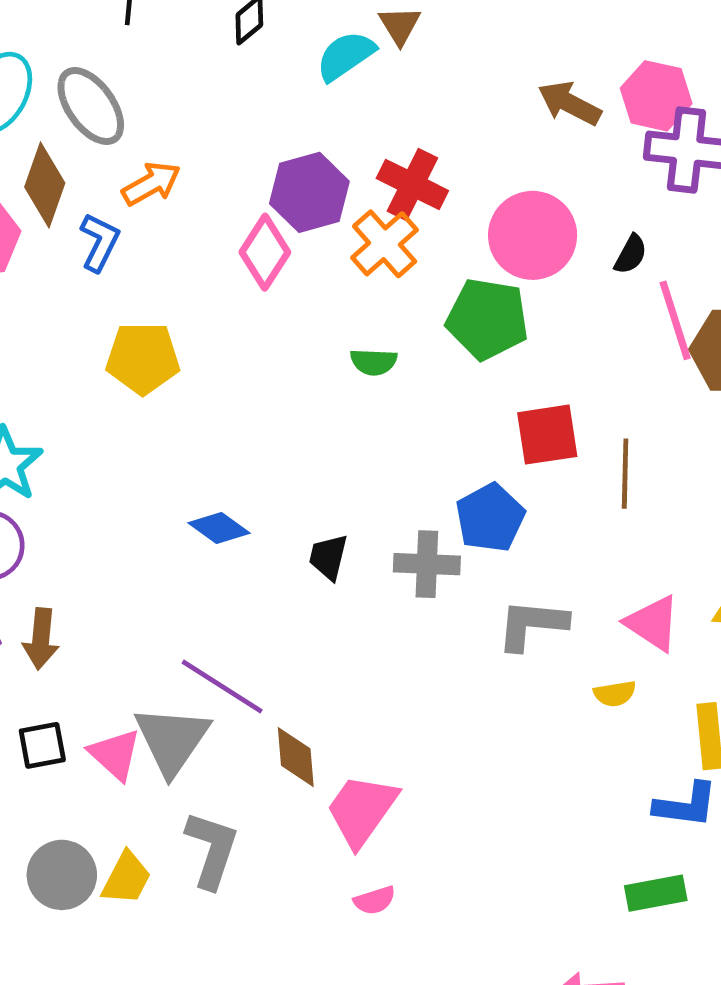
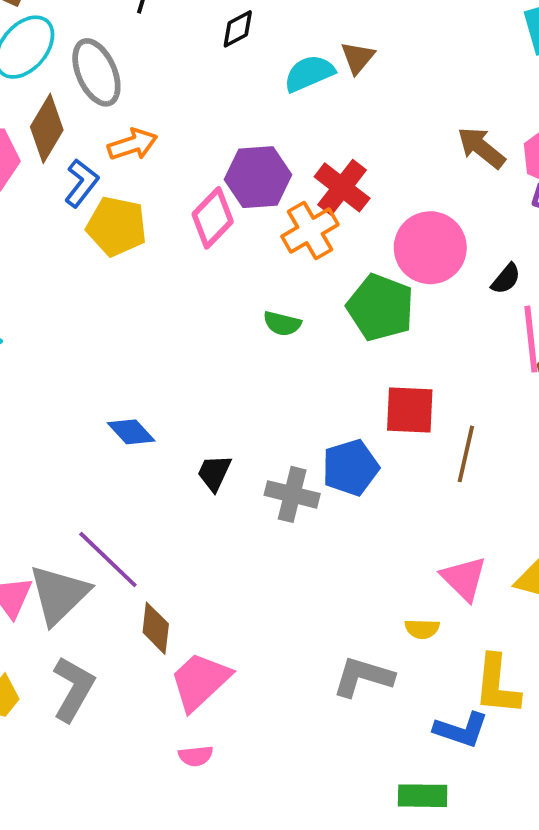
yellow pentagon: (143, 358) -> (117, 226), moved
gray L-shape: (532, 625) -> (363, 677), moved

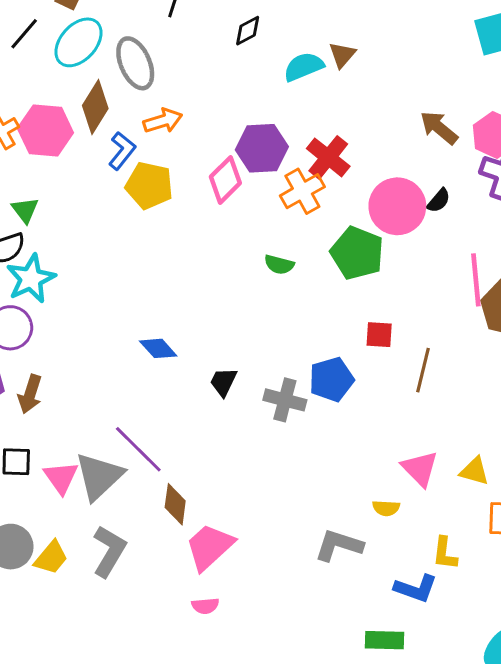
black semicircle: (506, 279) -> (439, 201), moved
red square: (410, 410) -> (379, 335), size x0.7
yellow L-shape: (497, 685) -> (445, 553), size x0.7

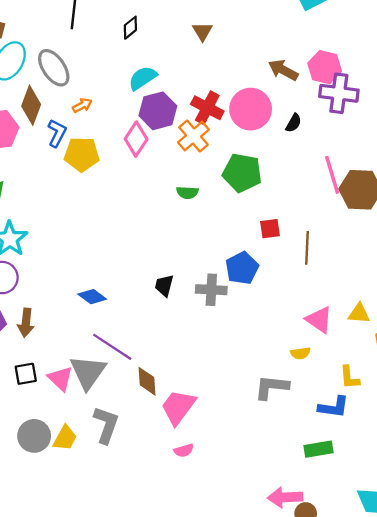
cyan semicircle: (304, 67) -> (143, 78), moved
orange arrow: (163, 121) -> (82, 105), size x0.7
pink circle: (397, 206) -> (251, 109), moved
blue diamond: (158, 348) -> (92, 297), moved

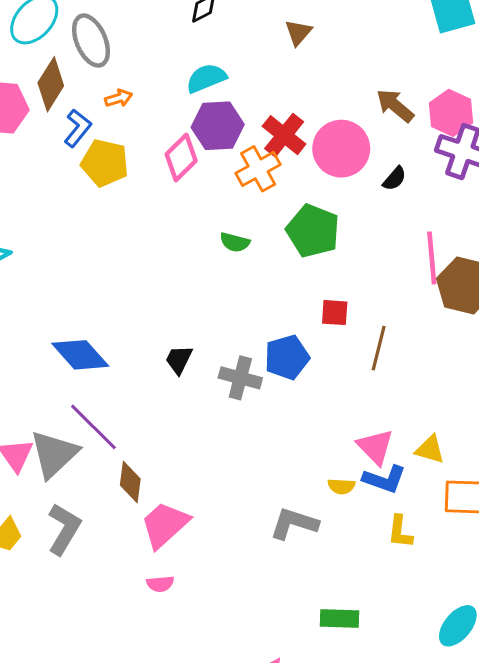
blue diamond: (92, 297) -> (80, 355), size x1.5
blue L-shape: (334, 407) -> (384, 479), moved

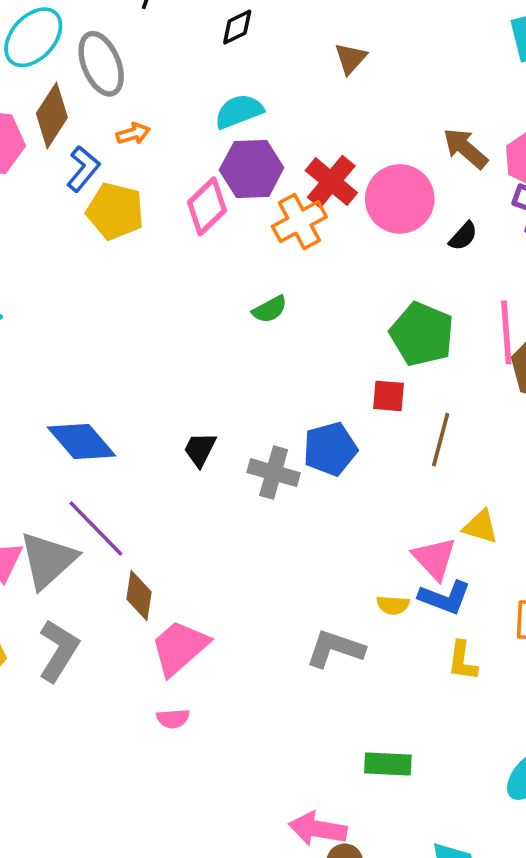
green pentagon: (313, 231) -> (422, 334), moved
green semicircle: (235, 242) -> (270, 309), turned -44
yellow triangle: (430, 450) -> (481, 527), moved

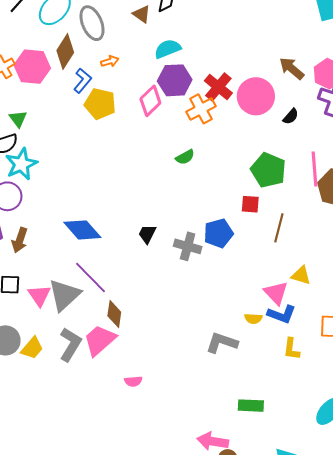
brown triangle: (350, 58) -> (142, 14), moved, turned -36
pink trapezoid: (180, 648) -> (100, 340), moved

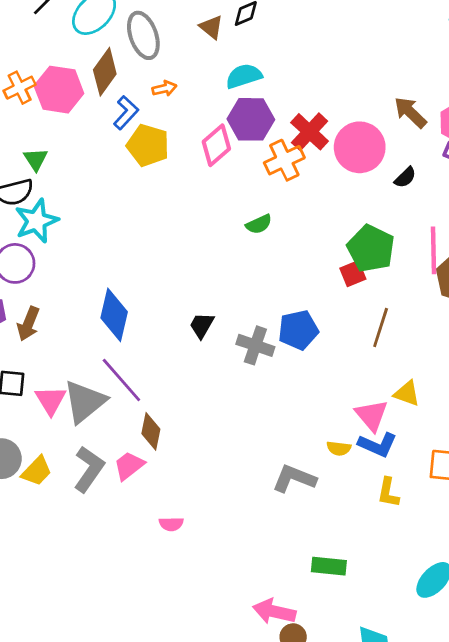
red square: (250, 204) -> (353, 274), moved, turned -30
blue diamond: (82, 230) -> (114, 315), turned 51
pink trapezoid: (100, 340) -> (129, 466), size x0.7

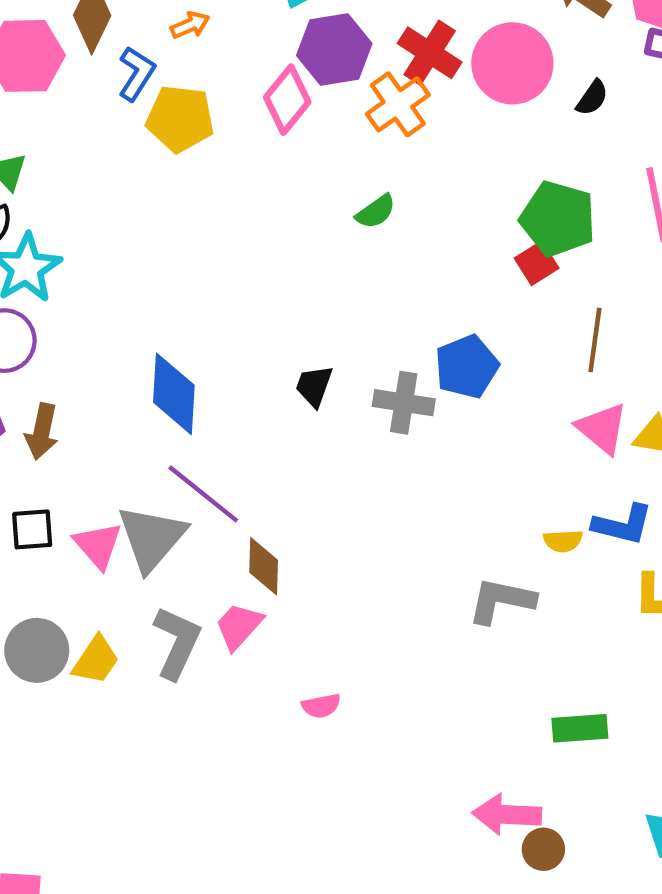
pink triangle: (371, 415) -> (602, 428), moved

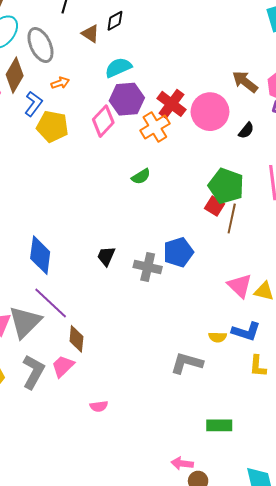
red square: (537, 263) -> (215, 206), turned -30
brown line: (595, 340) -> (232, 219), moved
pink arrow: (507, 815) -> (182, 463), size x0.7

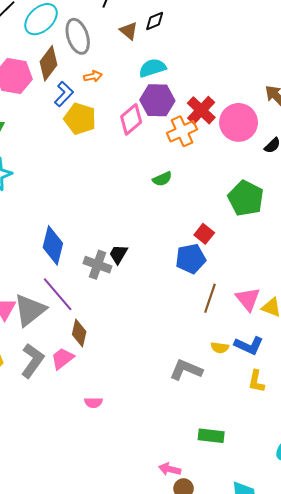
red square: (215, 206) -> (204, 234), moved
brown line: (232, 219) -> (210, 298), moved
gray cross: (148, 267) -> (97, 265), moved

